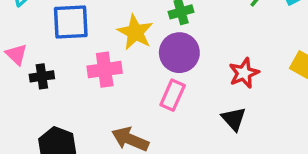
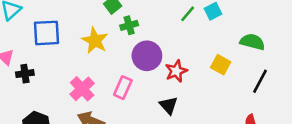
purple circle: (179, 53) -> (147, 56), moved
pink cross: (105, 70) -> (82, 89), moved, turned -35

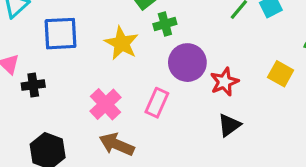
black triangle: (169, 105) -> (229, 125), moved, turned 36

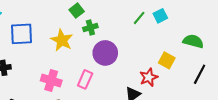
red star: (224, 82) -> (149, 77), moved
pink cross: (105, 104) -> (51, 81), turned -30

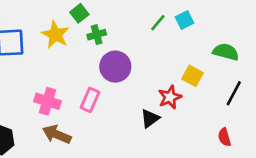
yellow star: (62, 40) -> (55, 35), moved

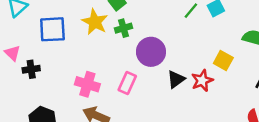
green cross: (97, 35) -> (124, 28), moved
black triangle: (150, 118) -> (176, 79), moved

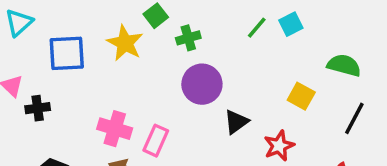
green cross: (124, 28) -> (188, 38), moved
red star: (202, 81) -> (279, 146), moved
pink rectangle: (127, 83) -> (156, 141), moved

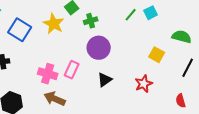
blue square: (67, 53) -> (20, 30), turned 35
black triangle: (236, 122) -> (105, 80), moved
pink rectangle: (156, 141) -> (72, 70), moved

